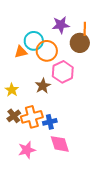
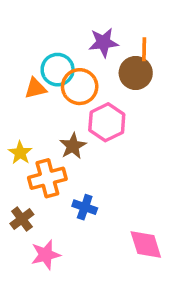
brown cross: (14, 116) -> (22, 219), moved
orange cross: (32, 117) -> (47, 178), moved
blue cross: (50, 122) -> (85, 207), turned 32
pink diamond: (60, 144) -> (146, 244), moved

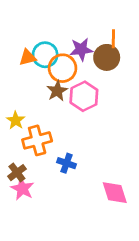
purple star: (103, 42) -> (81, 49), moved
orange triangle: (35, 88) -> (28, 57), moved
brown star: (73, 146) -> (57, 91), moved
pink star: (46, 255) -> (22, 189), moved, turned -30

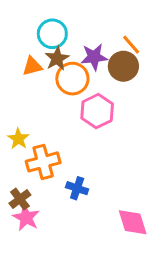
orange line: (113, 39) -> (131, 45), turned -42
cyan circle: (45, 55) -> (52, 34), moved
brown star: (57, 91) -> (57, 58), moved

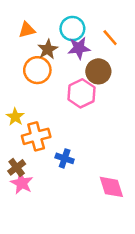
cyan circle: (52, 34) -> (72, 29), moved
orange triangle: (32, 66) -> (27, 30), moved
brown circle: (123, 66) -> (98, 71), moved
orange circle: (72, 79) -> (37, 70), moved

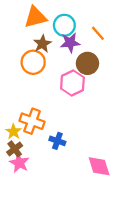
orange triangle: (27, 30) -> (35, 17), moved, size x1.5
yellow star: (15, 117) -> (13, 132), moved
orange cross: (36, 136) -> (32, 121), turned 35

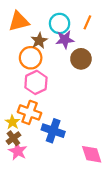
orange triangle: (35, 17) -> (19, 21), moved
orange line: (98, 33) -> (87, 22), moved, turned 64
pink hexagon: (72, 83) -> (36, 82), moved
blue cross: (57, 141) -> (53, 131), size x1.5

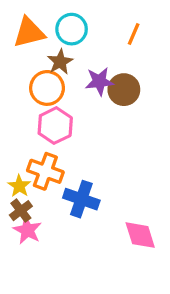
cyan circle: (60, 23) -> (72, 29), moved
purple star: (65, 40) -> (99, 81), moved

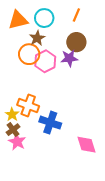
orange line: (134, 34) -> (76, 15), moved
purple star: (99, 81) -> (69, 58), moved
brown circle: (124, 90) -> (76, 42), moved
pink hexagon: (55, 126) -> (45, 61), moved

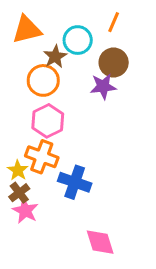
cyan circle: (44, 18) -> (78, 40), moved
pink hexagon: (45, 61) -> (48, 121), moved
pink diamond: (86, 145) -> (100, 242), moved

